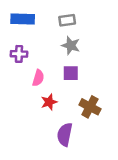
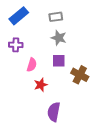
blue rectangle: (23, 19) -> (19, 16), turned -42
brown cross: (90, 107) -> (80, 75), moved

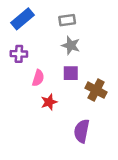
purple semicircle: (54, 112) -> (82, 131), moved

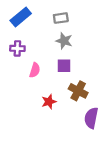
brown cross: (96, 90) -> (78, 91), moved
red star: (49, 102) -> (49, 102), moved
purple semicircle: (82, 131) -> (91, 118), moved

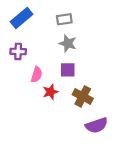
red star: (49, 102) -> (50, 92), moved
purple semicircle: (91, 118) -> (97, 125), turned -120

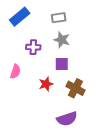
purple cross: (18, 51) -> (33, 47), moved
pink semicircle: (37, 75) -> (15, 71), moved
purple semicircle: (97, 125) -> (67, 119), moved

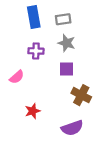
blue rectangle: (20, 17) -> (34, 17), moved, turned -60
pink semicircle: (15, 71) -> (17, 77), turned 32
red star: (46, 84) -> (33, 111), moved

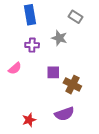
gray rectangle: (63, 19) -> (76, 17), moved, turned 40
purple square: (67, 69) -> (53, 72), moved
red star: (33, 111) -> (29, 120), moved

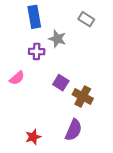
gray star: (59, 38) -> (57, 39), moved
purple square: (53, 72) -> (61, 83), turned 32
purple semicircle: (64, 114) -> (74, 130), turned -48

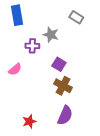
blue rectangle: (34, 17) -> (17, 15), moved
purple square: (61, 83) -> (59, 64), moved
brown cross: (83, 96) -> (63, 86), moved

